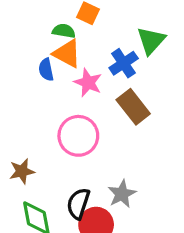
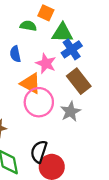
green triangle: (151, 41) -> (62, 33), moved, turned 50
orange triangle: (67, 54) -> (31, 83), moved
gray star: (122, 194) -> (71, 112), moved

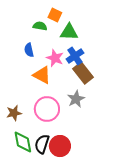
blue cross: (72, 49) -> (75, 56), moved
pink circle: (39, 102) -> (47, 109), moved
black semicircle: (39, 152) -> (42, 144), moved

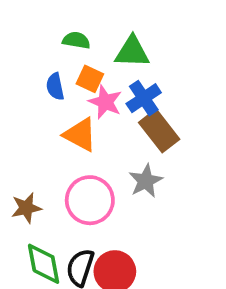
orange square: (55, 15) -> (90, 79), moved

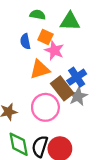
blue cross: (144, 98) -> (77, 77), moved
brown rectangle: (159, 131) -> (62, 88), moved
orange triangle: (80, 135) -> (40, 69), turned -45

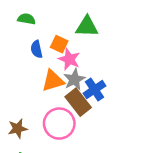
green semicircle: (38, 15) -> (26, 19), moved
gray star: (78, 96) -> (74, 79), moved

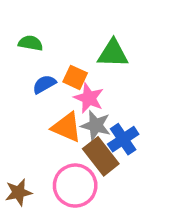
blue semicircle: (37, 49) -> (44, 84), turned 72
gray star: (74, 79) -> (96, 125), turned -30
orange triangle: (53, 81) -> (67, 127), turned 40

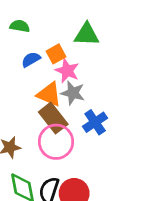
orange square: (75, 77) -> (56, 54), turned 36
blue cross: (123, 139) -> (95, 122), moved
brown rectangle: (101, 156) -> (53, 118), moved

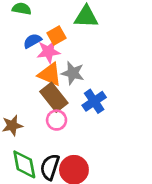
pink star: (67, 71) -> (48, 52), moved, turned -30
pink circle: (56, 142) -> (57, 120), size x0.6

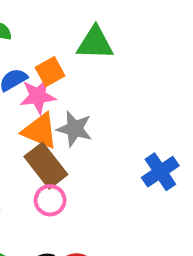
blue cross: (94, 101) -> (160, 172), moved

